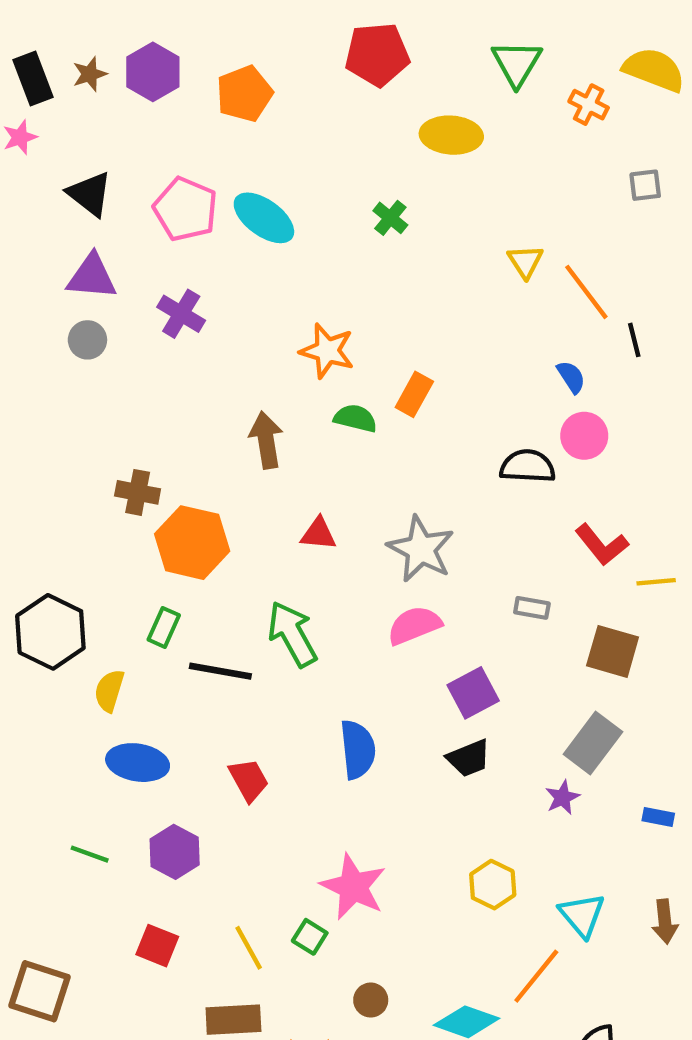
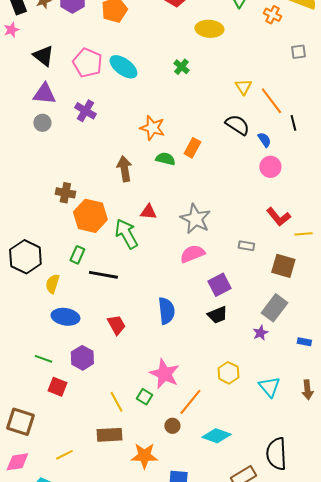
black semicircle: (528, 466) -> (237, 125), moved, turned 30
green arrow: (292, 634) -> (126, 234), moved
red square: (157, 946) -> (57, 387), moved
orange line: (536, 976) -> (190, 402), moved

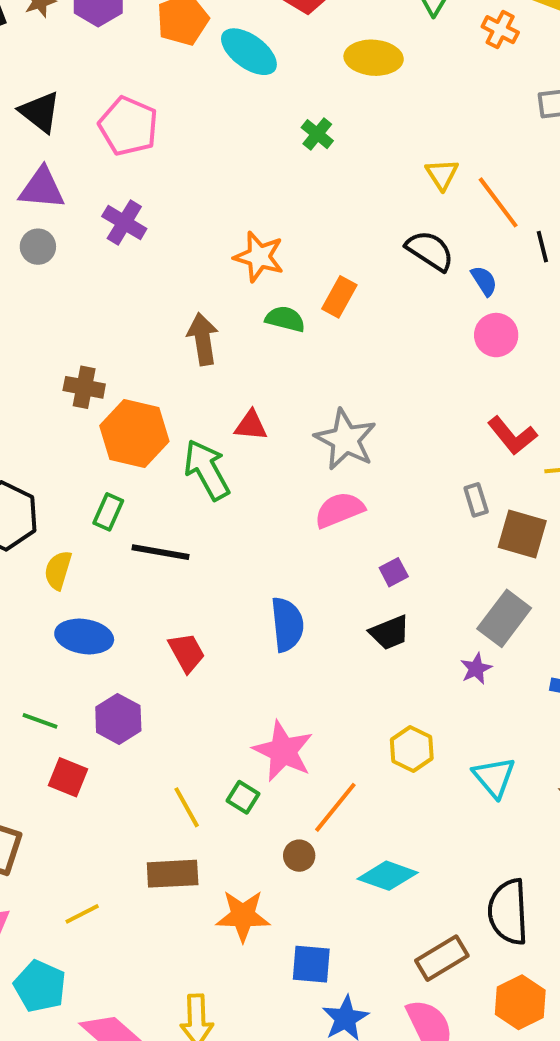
cyan ellipse: (123, 67) -> (249, 52), moved
gray rectangle: (246, 246) -> (476, 500), moved, turned 63
purple square: (219, 285) -> (394, 572), size x0.6

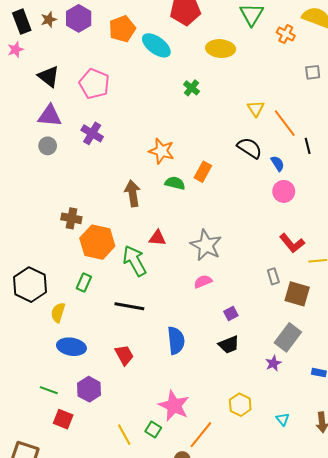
pink semicircle: (339, 510) -> (203, 281), size x0.7
black line: (161, 552) -> (129, 306), moved
cyan triangle: (494, 777) -> (283, 419), size x0.6

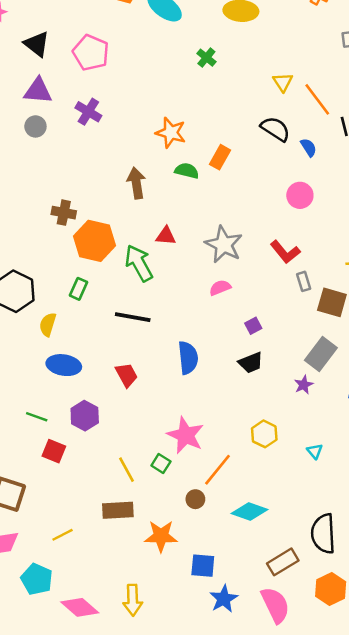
pink circle: (284, 191) -> (300, 195), moved
red L-shape: (292, 243) -> (285, 252), moved

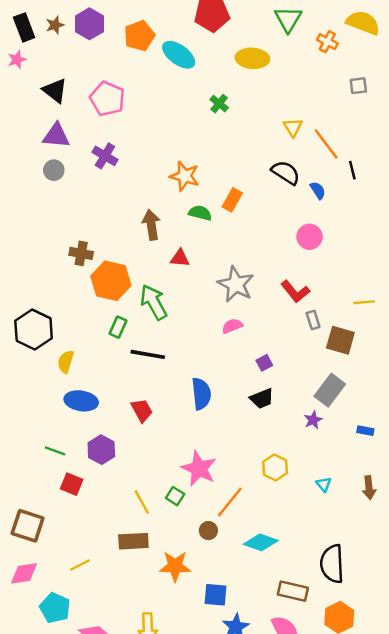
red triangle: (166, 236) -> (180, 258), moved
green rectangle: (79, 289) -> (118, 327), moved
brown rectangle: (283, 562) -> (293, 591), turned 44

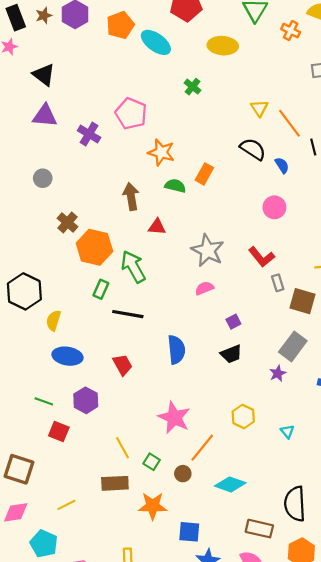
pink pentagon: (107, 99) -> (131, 114), moved
gray circle: (54, 170) -> (43, 178), moved
brown cross: (81, 253) -> (67, 222), turned 30
green square: (175, 496) -> (152, 462), moved

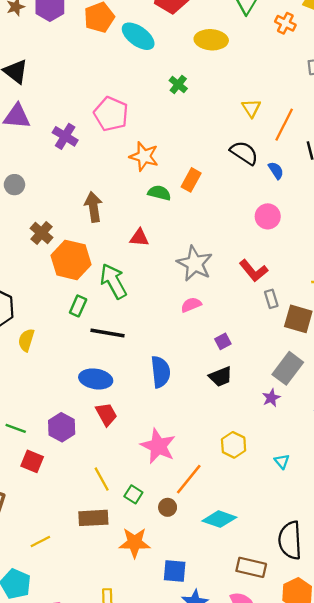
orange line: (290, 123) -> (284, 125), turned 64
brown arrow: (131, 197) -> (93, 207), moved
blue ellipse: (67, 356) -> (96, 379), moved
red trapezoid: (122, 365) -> (106, 414), moved

